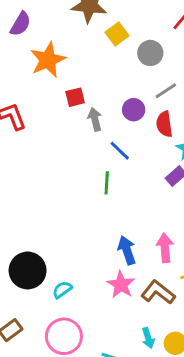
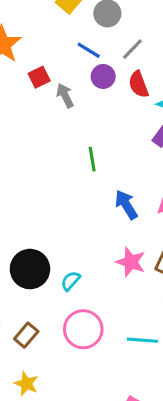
blue line: (120, 151) -> (89, 50), moved
blue arrow: (127, 250) -> (126, 205), moved

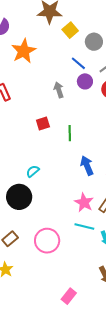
red square: (39, 77) -> (43, 123), moved
cyan semicircle: (71, 281) -> (33, 171), moved
cyan line: (143, 340) -> (84, 227), moved

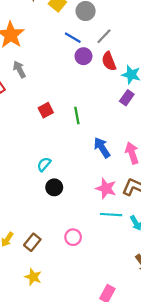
gray arrow: (59, 90) -> (19, 69), moved
black circle: (19, 197) -> (54, 187), moved, size x0.6
pink circle: (47, 241) -> (73, 237), size x0.6

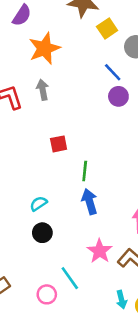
green line: (77, 115) -> (85, 171), moved
blue arrow: (102, 148) -> (90, 202), moved
cyan line: (111, 215) -> (70, 278), moved, turned 35

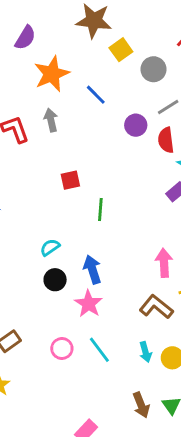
blue line: (113, 72) -> (96, 95), moved
blue arrow: (90, 202) -> (92, 269), moved
pink star: (100, 251) -> (89, 304), moved
cyan line: (70, 278) -> (99, 350), moved

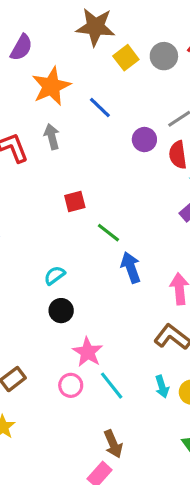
gray circle: (153, 69) -> (164, 56), moved
green line: (100, 210) -> (108, 233), turned -55
blue arrow: (92, 269) -> (131, 267), moved
pink star: (89, 304) -> (88, 352), moved
brown arrow: (141, 405) -> (113, 444), moved

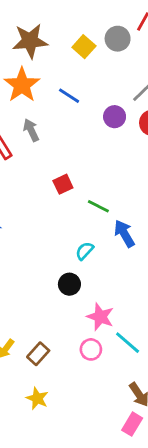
brown star: (95, 27) -> (30, 41), moved
cyan semicircle: (55, 275) -> (85, 251), moved

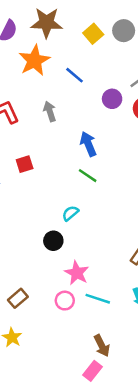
gray arrow: (31, 130) -> (50, 111), moved
red square: (63, 184) -> (25, 164), moved
blue arrow: (124, 234) -> (88, 144), moved
cyan line: (128, 343) -> (98, 299), turned -30

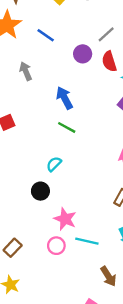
brown arrow: (102, 346) -> (108, 276), moved

